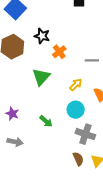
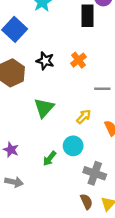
orange cross: (59, 52) -> (78, 60), moved
cyan circle: (76, 110) -> (73, 146), moved
green arrow: (46, 121) -> (50, 158), turned 88

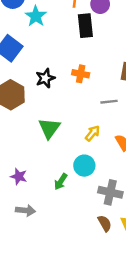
orange cross: (78, 60) -> (81, 74), turned -35
black star: (45, 61) -> (45, 78), turned -30

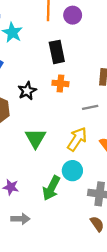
black rectangle: (85, 26) -> (57, 52), moved
yellow arrow: (92, 133) -> (77, 139), size x1.5
green arrow: (61, 182) -> (51, 188), size x1.5

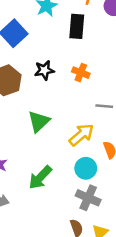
black rectangle: (57, 52) -> (77, 26), moved
cyan circle: (72, 171) -> (86, 168), moved

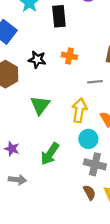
black star: (44, 70) -> (37, 59), turned 30
yellow arrow: (81, 135) -> (79, 110), turned -30

